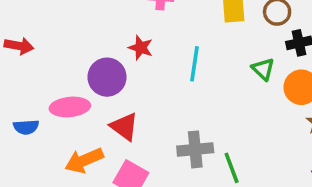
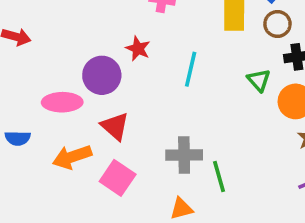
blue semicircle: (26, 127) -> (18, 138), moved

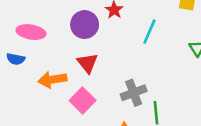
pink ellipse: (62, 102) -> (31, 32), moved
gray cross: (184, 155) -> (134, 93), turned -30

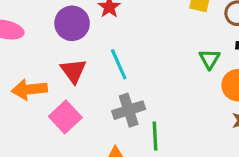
cyan line: (149, 32) -> (119, 64), moved, turned -50

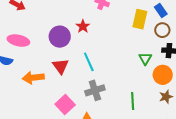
pink square: (65, 117) -> (65, 104), moved
green line: (155, 136) -> (133, 101), moved

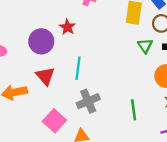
green triangle: (145, 59) -> (145, 46), moved
cyan line: (89, 62) -> (78, 68), turned 36

